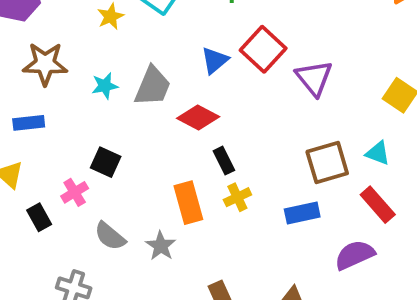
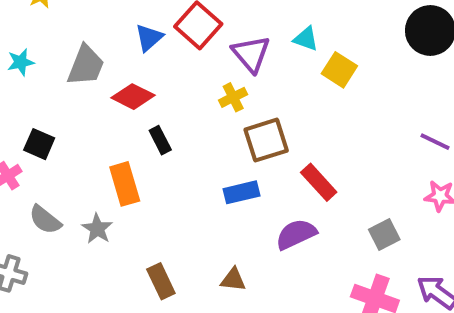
cyan star: (105, 86) -> (21, 62), moved
cyan triangle: (378, 153) -> (306, 39), moved
yellow cross: (237, 197) -> (233, 97), moved

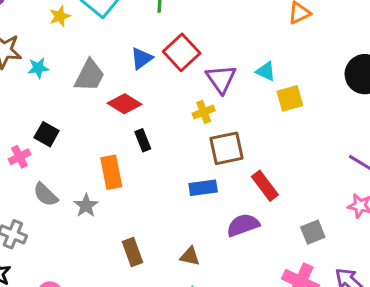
yellow square: (339, 70) -> (290, 98), turned 36

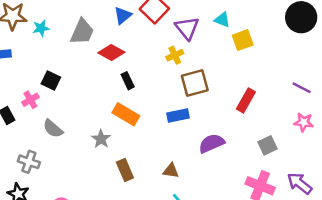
orange rectangle: (111, 172) -> (126, 114), moved, turned -45
red rectangle: (265, 186) -> (246, 100), moved, turned 70
gray star: (86, 206) -> (101, 139), moved

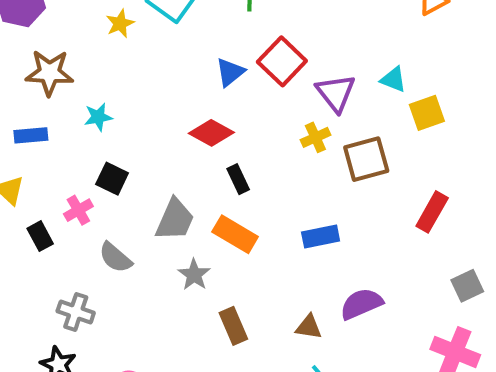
cyan star: (41, 28) -> (98, 117), moved
gray trapezoid: (82, 32) -> (175, 220), moved
brown square: (195, 83) -> (366, 159), moved
purple semicircle: (212, 143) -> (361, 304), moved

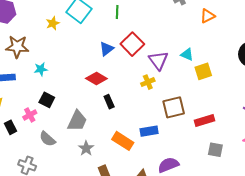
brown square: (366, 159) -> (174, 107), moved
red rectangle: (432, 212) -> (205, 120), turned 42
orange rectangle: (235, 234) -> (123, 141), moved
gray square: (467, 286) -> (215, 150), moved, turned 35

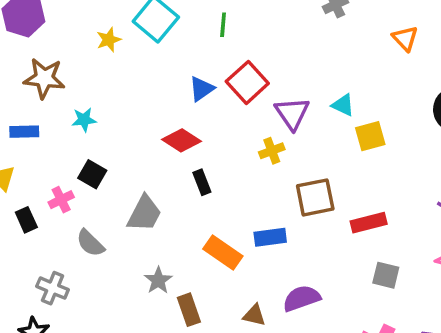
orange triangle: (208, 16) -> (405, 38), moved, turned -49
gray star: (86, 148) -> (158, 280), moved

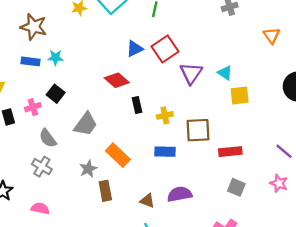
blue rectangle: (24, 132) -> (30, 61), moved
yellow cross: (272, 151) -> (165, 115), moved
black rectangle: (202, 182) -> (137, 105), moved
orange rectangle: (223, 252) -> (118, 155), moved
gray cross: (53, 288) -> (42, 167), moved

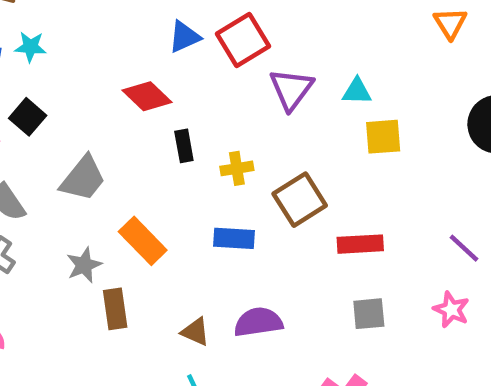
cyan triangle: (225, 73) -> (357, 91), turned -35
brown square: (198, 130) -> (300, 200), turned -32
gray square: (236, 187) -> (369, 314), turned -30

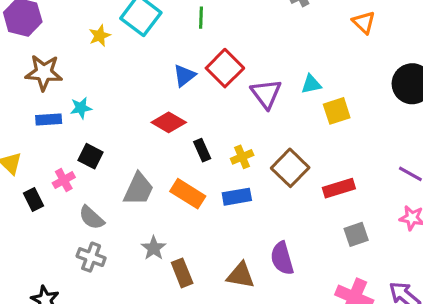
blue rectangle: (234, 238) -> (237, 197), moved
orange rectangle: (143, 241) -> (188, 194), moved
purple semicircle: (258, 322) -> (282, 258), turned -84
brown triangle: (195, 332) -> (241, 275), size x1.4

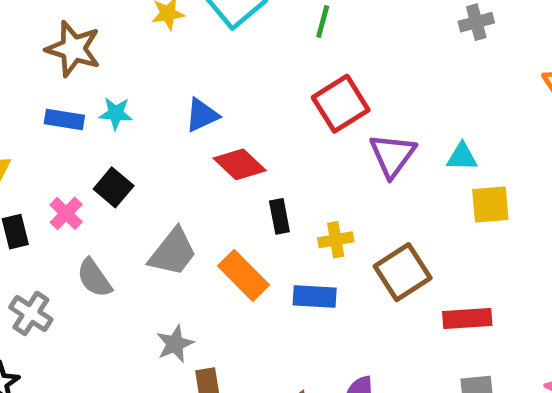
blue triangle: (184, 76) -> (202, 115), moved
pink cross: (64, 180) -> (66, 213), turned -30
gray cross: (91, 257) -> (31, 313), moved

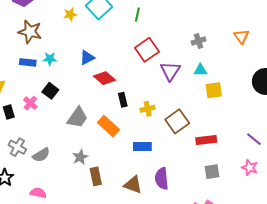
gray cross: (476, 22) -> (199, 41), moved
gray semicircle: (94, 278) -> (41, 155), moved, turned -84
blue rectangle: (315, 296) -> (142, 146), moved

